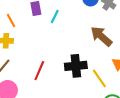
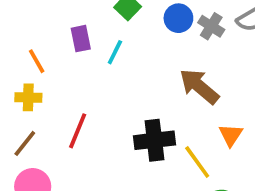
red line: (39, 71) -> (78, 131), moved

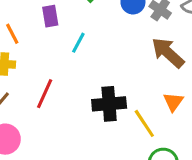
cyan line: (115, 52) -> (78, 43), moved
brown arrow: (199, 86) -> (168, 53), moved

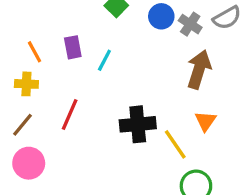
purple rectangle: (50, 16) -> (73, 47), moved
brown arrow: (168, 53) -> (199, 69), turned 66

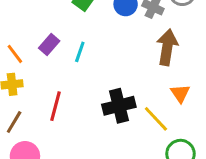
purple rectangle: (73, 47) -> (49, 45), turned 60

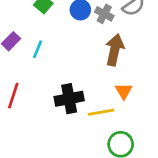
yellow line: (156, 119) -> (101, 112), turned -60

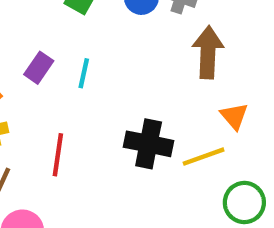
black cross: (69, 99) -> (149, 144), turned 32

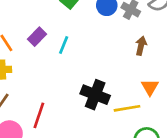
brown arrow: (208, 52) -> (141, 46), size x0.6
red line: (58, 155) -> (39, 115), moved

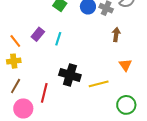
black cross: (95, 95) -> (70, 75), moved
yellow line: (127, 108) -> (99, 84), moved

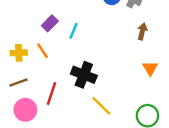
orange line: (15, 41) -> (42, 51), moved
yellow line: (99, 84) -> (101, 106), moved, turned 54
brown line: (16, 86) -> (19, 82), turned 35

